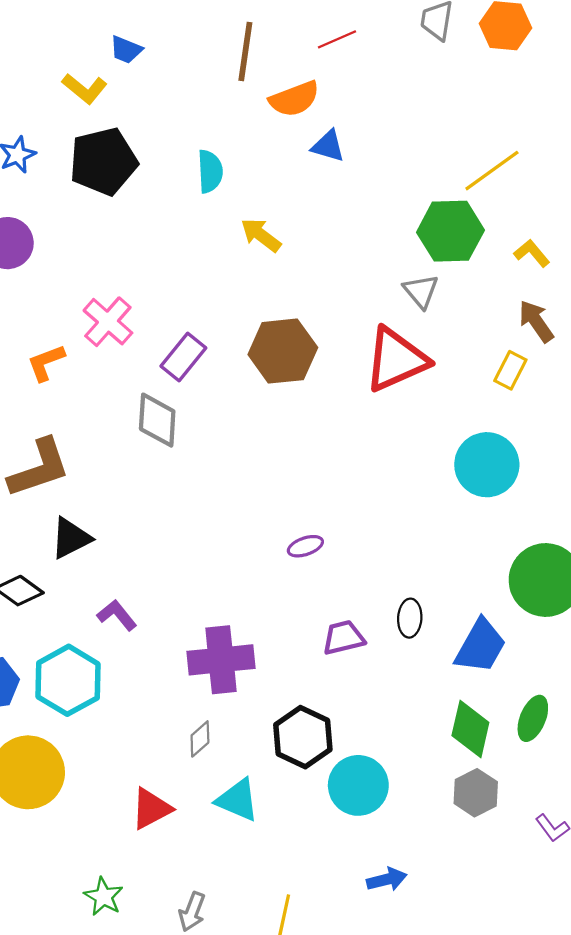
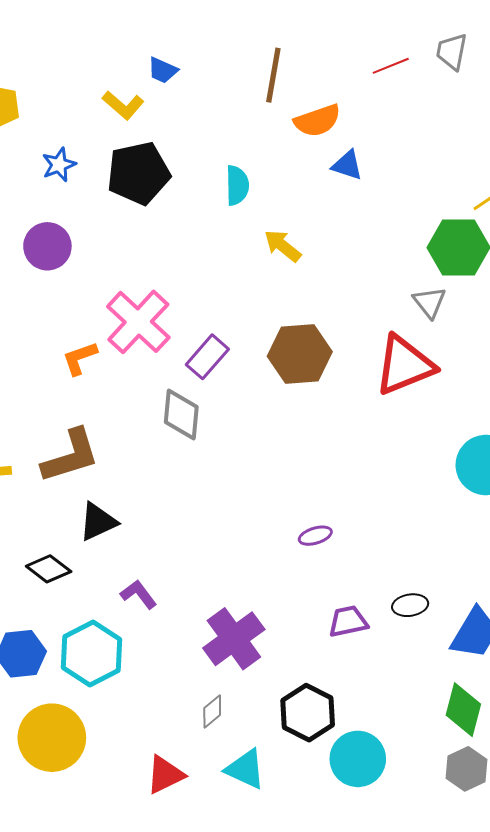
red line: (337, 39) -> (391, 66), moved
pink cross: (108, 322) -> (138, 322), size x1.4
black ellipse: (410, 618) -> (410, 605), turned 76
purple cross: (221, 660) -> (234, 639), turned -32

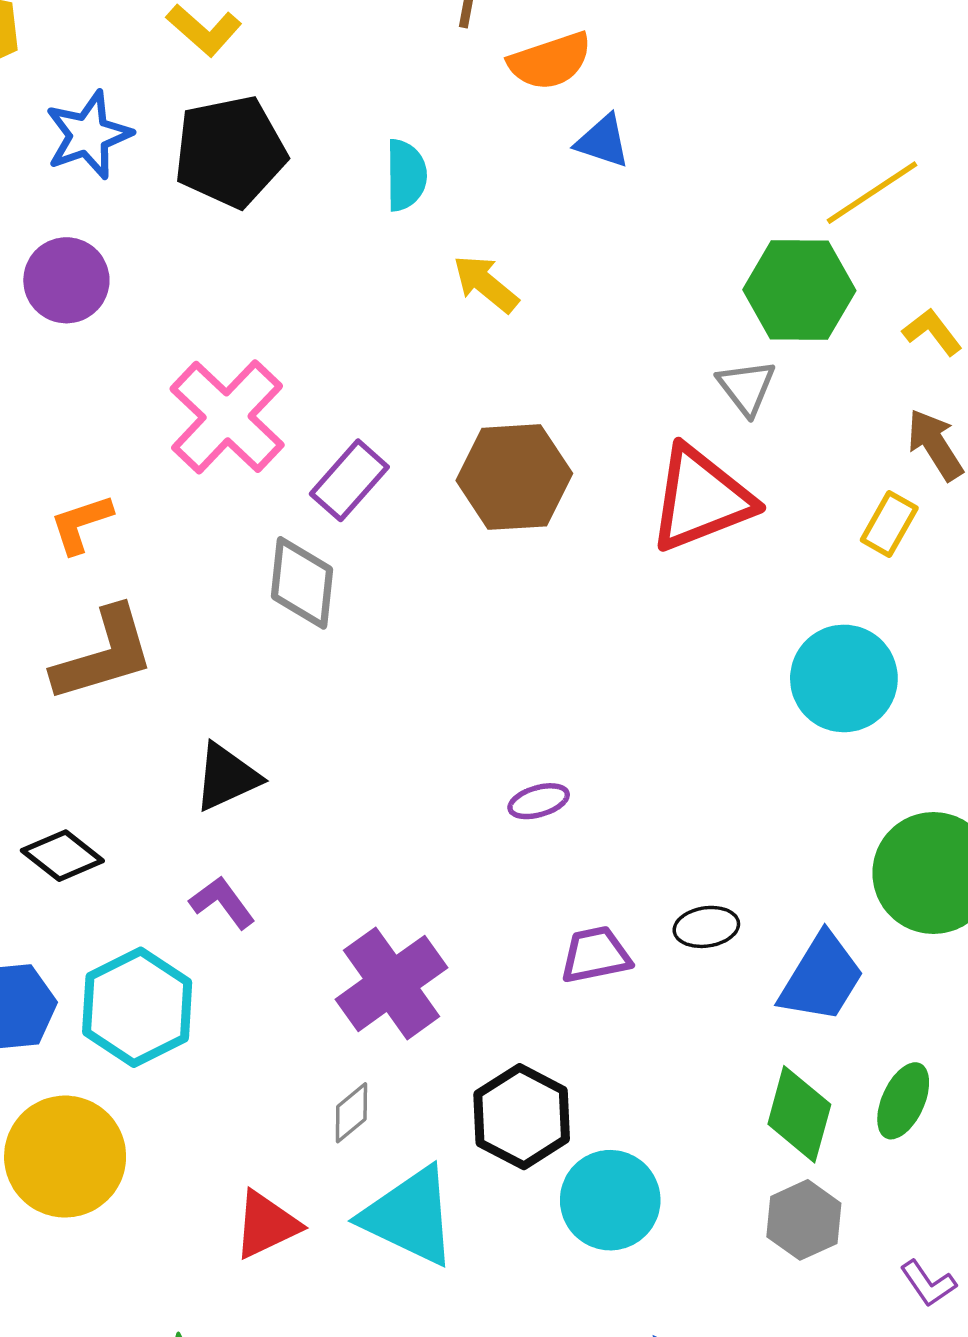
blue star: (59, 165) -> (88, 135), size x1.4
orange L-shape: (80, 358) -> (81, 524), moved
black triangle: (98, 522) -> (227, 777), moved
cyan triangle: (245, 769) -> (410, 1216), size x1.4

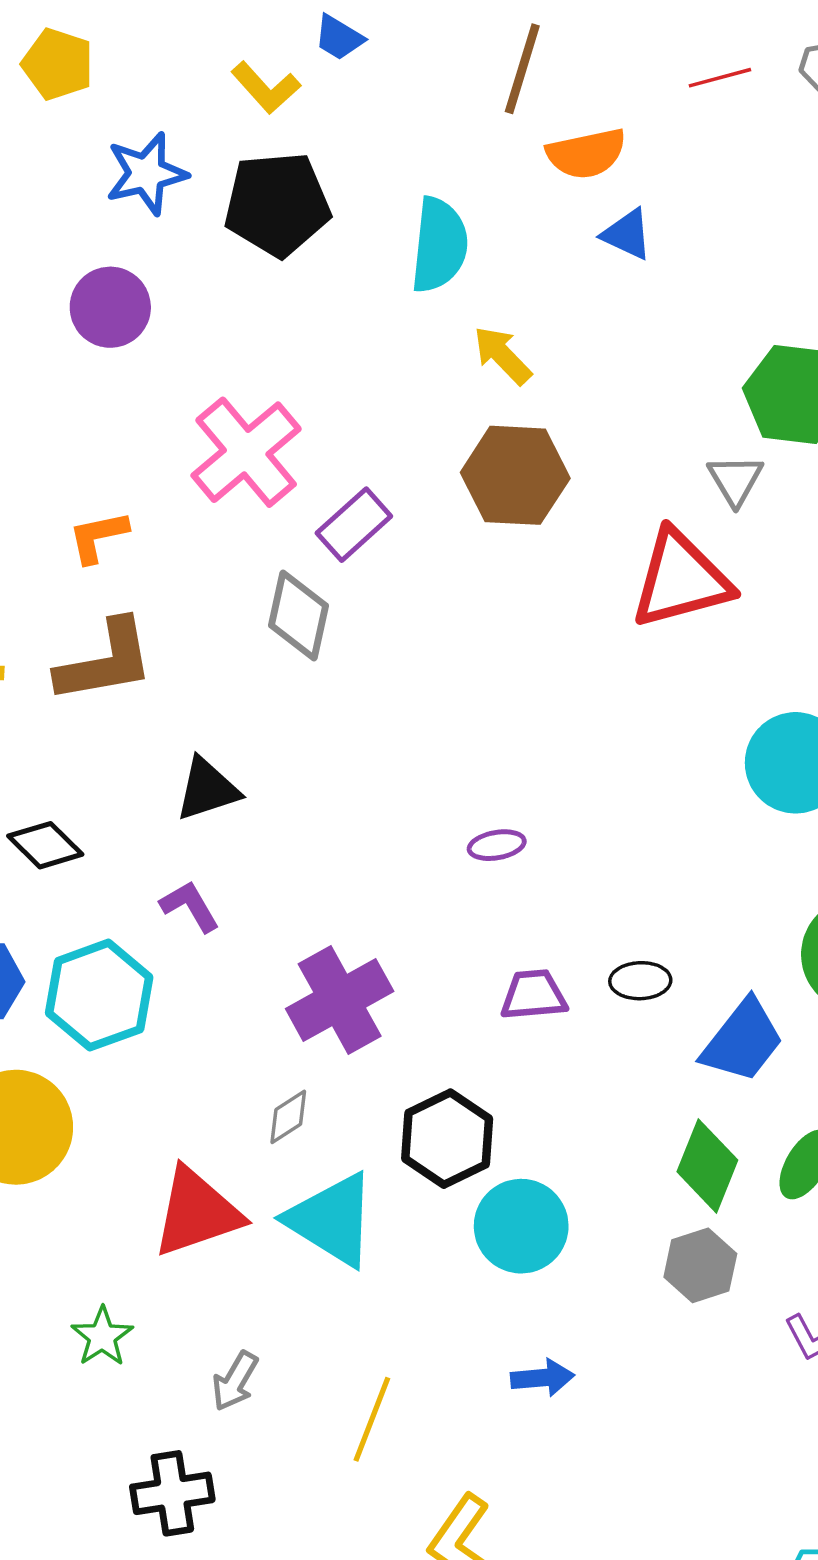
cyan semicircle: (406, 175) -> (439, 245), size x1.4
brown hexagon: (514, 477) -> (515, 475), moved
red triangle: (266, 1225) -> (197, 1212), size x1.4

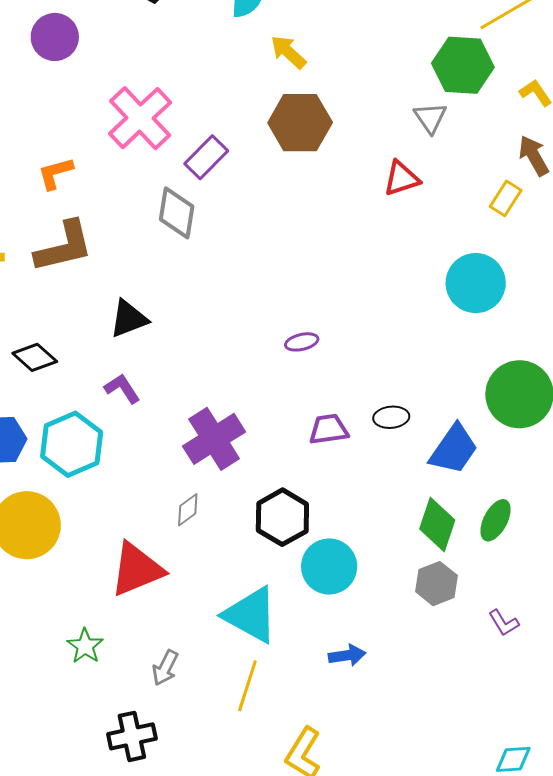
red triangle: (681, 579) -> (401, 178), size x0.6
cyan triangle: (332, 1220) -> (251, 615), moved

